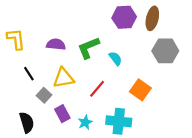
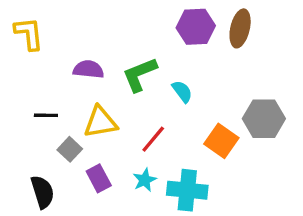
yellow L-shape: (16, 39) -> (29, 34), moved
gray hexagon: (165, 51) -> (264, 119), moved
black line: (29, 74) -> (46, 115), turned -56
cyan star: (85, 122) -> (145, 180), moved

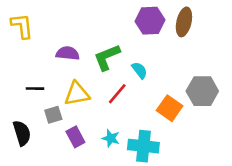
red line: (153, 139) -> (117, 94), moved
gray square: (70, 149) -> (53, 115), turned 30
cyan star: (145, 180) -> (111, 138), turned -30
black semicircle: (43, 192) -> (22, 133), moved

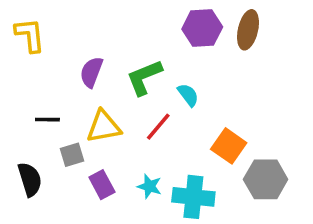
purple semicircle: (68, 53) -> (91, 72), turned -75
gray hexagon: (202, 91) -> (266, 179), moved

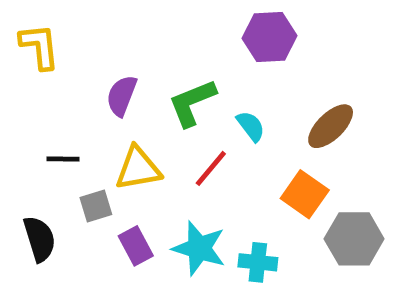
brown ellipse: (248, 30) -> (331, 126), moved, turned 33
cyan star: (149, 186) -> (199, 248), size x1.6
cyan cross: (193, 197) -> (258, 262), size x0.7

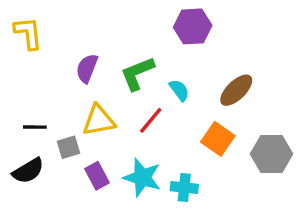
black line: (63, 159) -> (35, 127), moved
black semicircle: (40, 239) -> (28, 171), turned 76
gray hexagon: (354, 239) -> (272, 154), moved

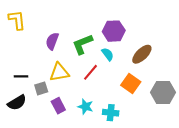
purple hexagon: (193, 26) -> (114, 31), moved
cyan star: (142, 177) -> (85, 107), size x0.7

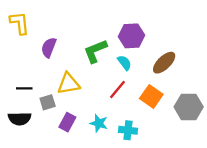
purple semicircle: (52, 41) -> (49, 48), moved
red line: (91, 72) -> (117, 89), moved
black semicircle: (17, 103) -> (20, 119), turned 30
purple rectangle: (58, 106) -> (67, 122), turned 56

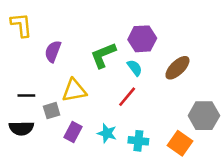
orange square: (151, 96) -> (180, 143), moved

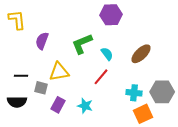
purple hexagon: (142, 39) -> (111, 15), moved
gray square: (52, 111) -> (41, 88), turned 32
cyan cross: (138, 141) -> (134, 93), moved
orange square: (180, 143) -> (143, 114), turned 30

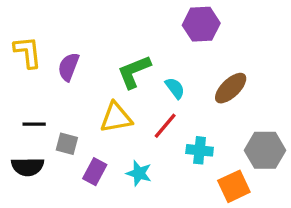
purple hexagon: (111, 15) -> (201, 24), moved
yellow L-shape: (17, 20) -> (28, 52), moved
yellow triangle: (59, 72) -> (116, 118), moved
cyan cross: (134, 93) -> (200, 150), moved

